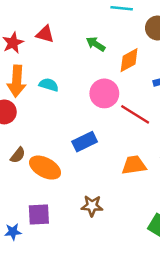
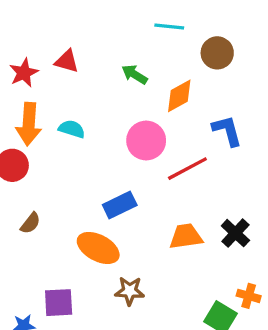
red line: (135, 114) -> (187, 169), turned -60
orange ellipse: (45, 168) -> (98, 248), moved

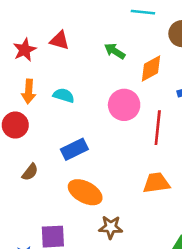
orange arrow: (29, 124) -> (29, 91), size x0.7
red line: (187, 169) -> (158, 128), turned -56
blue rectangle: (120, 205) -> (74, 149), moved

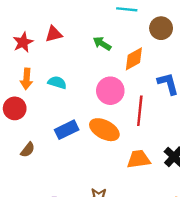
red triangle: (60, 40) -> (54, 34), turned -30
orange ellipse: (85, 192) -> (104, 130), moved

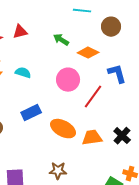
orange diamond: (134, 59) -> (88, 53), turned 55
red line: (140, 111) -> (93, 97), turned 30
orange ellipse: (104, 130) -> (63, 129), moved

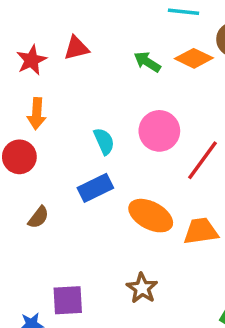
orange diamond: (88, 53) -> (194, 58), moved
cyan semicircle: (23, 73) -> (104, 141), moved, turned 49
brown star: (58, 171) -> (142, 288), turned 30

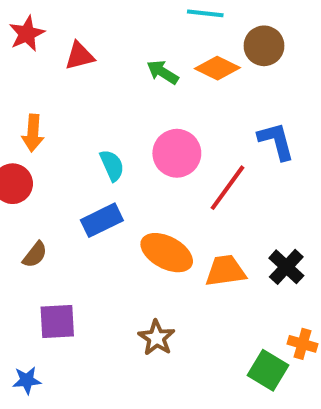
red star: (31, 60) -> (27, 34), moved
purple square: (68, 300) -> (57, 322), moved

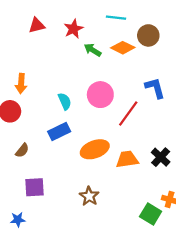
red star: (27, 34) -> (74, 29), moved
red triangle: (80, 56) -> (37, 25), moved
orange ellipse: (167, 253) -> (95, 149), turned -48

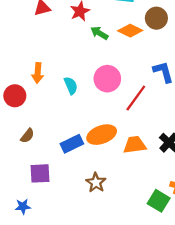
orange arrow: (21, 83) -> (38, 73), moved
blue rectangle: (59, 131) -> (72, 144), moved

